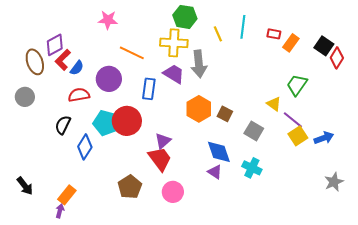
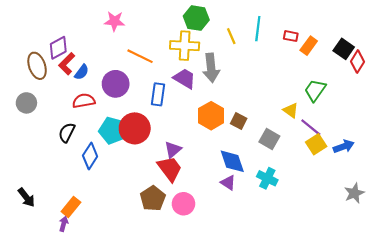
brown pentagon: (130, 187) -> (153, 198), moved

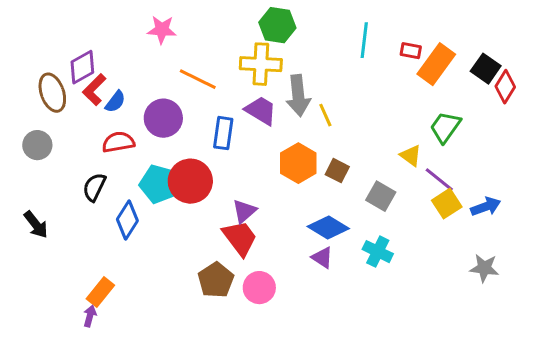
yellow line: (231, 36) -> (325, 115), moved
orange rectangle: (309, 46) -> (436, 64), size x1.5
blue diamond: (232, 161) -> (328, 228), turned -40
gray star: (354, 193) -> (484, 268), moved, turned 30
black arrow: (26, 197) -> (36, 225), moved

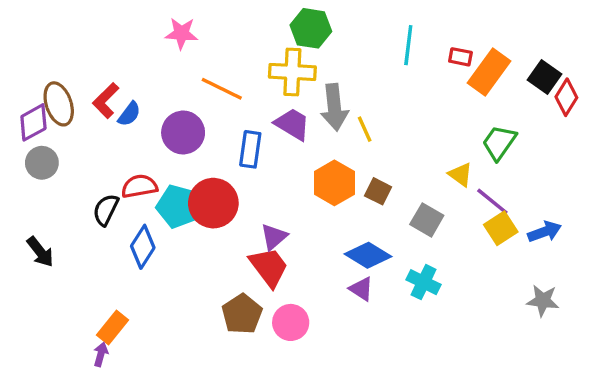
purple diamond: (82, 67) -> (33, 122), moved
red semicircle: (118, 142) -> (139, 186), moved

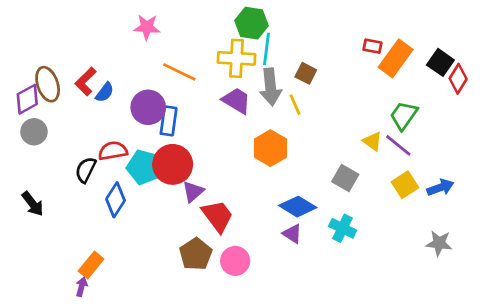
cyan line: (408, 45) -> (266, 49), moved
blue rectangle: (250, 149) -> (169, 121), moved
brown square: (378, 191) -> (306, 73), moved
purple line: (492, 201) -> (398, 145), moved
purple triangle: (274, 237) -> (193, 192), moved

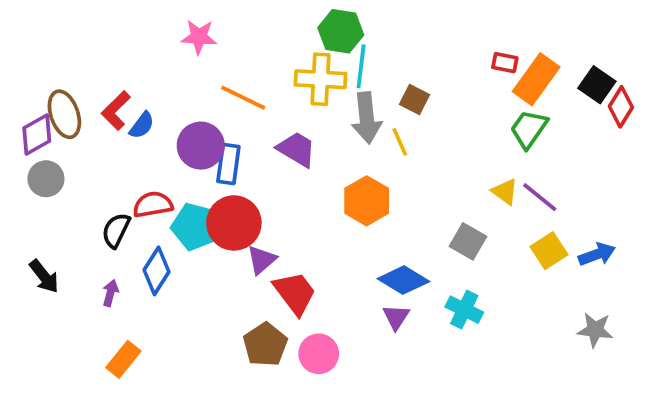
purple trapezoid: (237, 101) -> (297, 149), moved
green trapezoid: (404, 115) -> (529, 129), moved
purple triangle: (292, 234) -> (396, 317), turned 30
purple arrow: (82, 287) -> (110, 293), moved

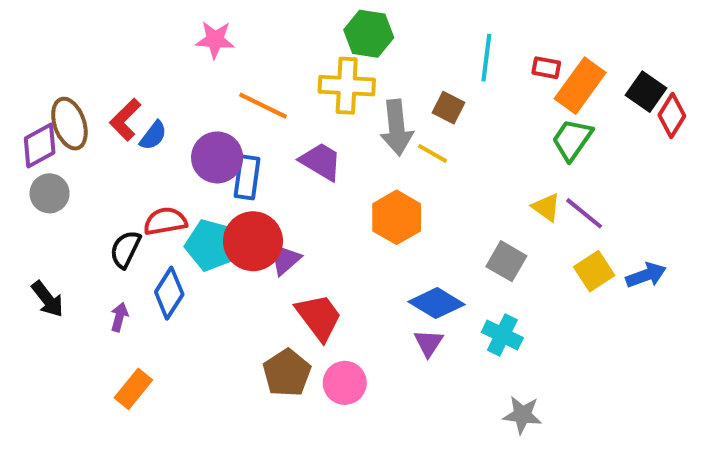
cyan line: (361, 66) -> (486, 58), moved
yellow line: (400, 142) -> (433, 153), turned -36
purple triangle: (262, 260) -> (285, 259), moved
gray star: (595, 330) -> (522, 415), moved

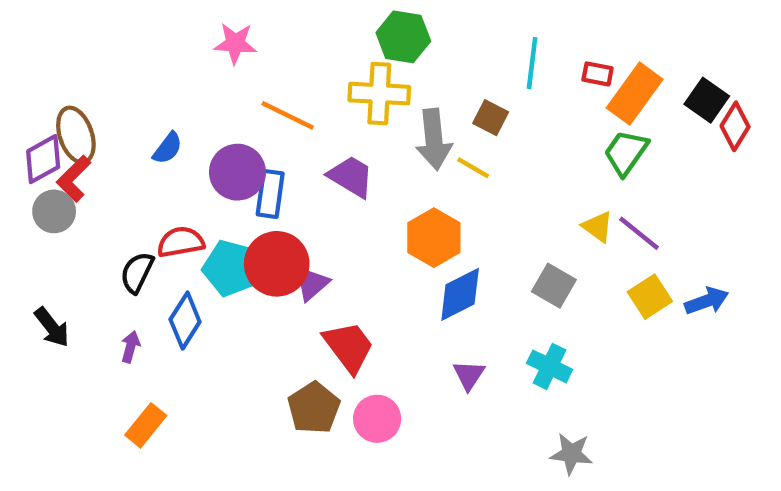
red L-shape: (125, 120) -> (74, 179), moved
blue diamond: (437, 303) -> (460, 294), moved, turned -58

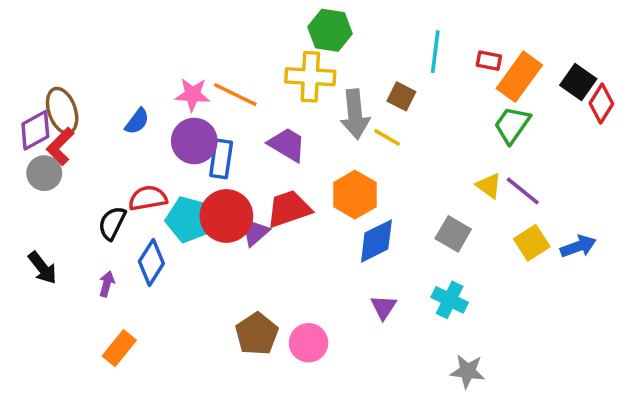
pink star: (235, 43) -> (192, 95), moved
red trapezoid: (349, 347) -> (289, 209), moved, turned -72

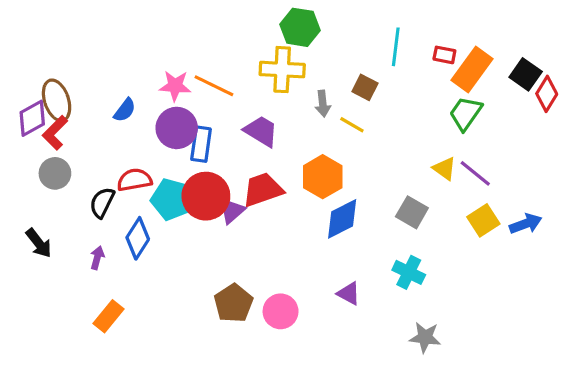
gray arrow: (355, 114) -> (323, 104), size x0.6
gray circle: (44, 173) -> (55, 173), moved
purple triangle: (384, 307) -> (349, 293), moved, turned -35

